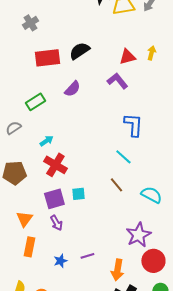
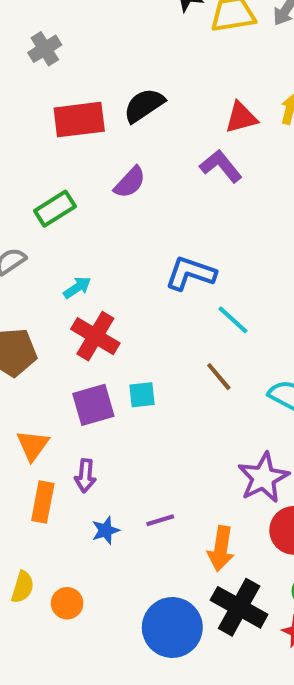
blue L-shape: (133, 125) -> (191, 273), moved, turned -75
purple arrow: (56, 223) -> (85, 476), moved, turned 35

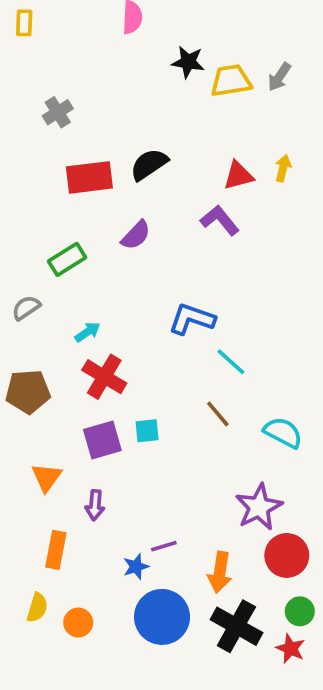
orange rectangle: (43, 502) -> (56, 550), moved
blue star: (106, 530) -> (136, 567), moved
blue circle: (172, 627) -> (162, 617), moved

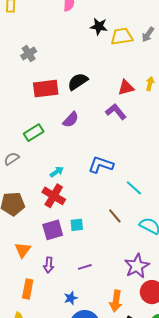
cyan arrow: (88, 332) -> (57, 172), moved
cyan line: (231, 362) -> (134, 188), moved
purple line: (164, 546) -> (85, 267), moved

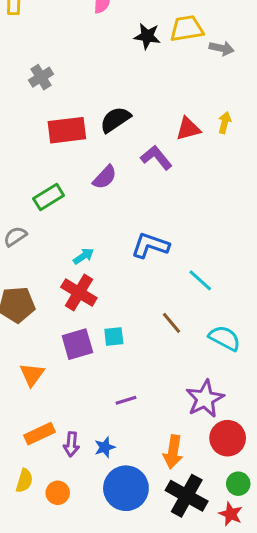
gray arrow: (148, 34) -> (222, 48), turned -112
yellow trapezoid: (122, 36) -> (187, 29), moved
purple L-shape: (116, 112) -> (156, 158), moved
purple arrow: (49, 265) -> (71, 444), moved
orange rectangle: (28, 289) -> (39, 434), turned 54

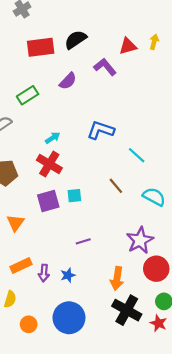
blue circle: (126, 488) -> (69, 318), moved
orange circle: (58, 493) -> (29, 324), moved

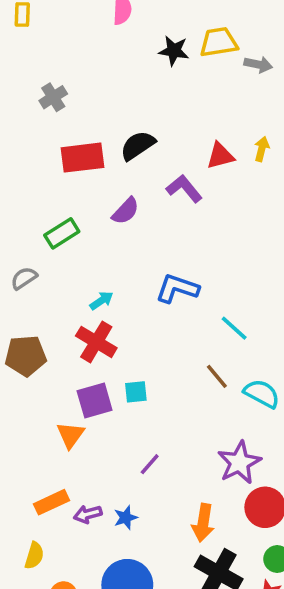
brown line: (116, 186) -> (217, 376), moved
orange triangle: (16, 223) -> (70, 435), moved
purple line: (83, 241) -> (150, 464), turned -32
purple arrow: (44, 273) -> (88, 514), turned 70

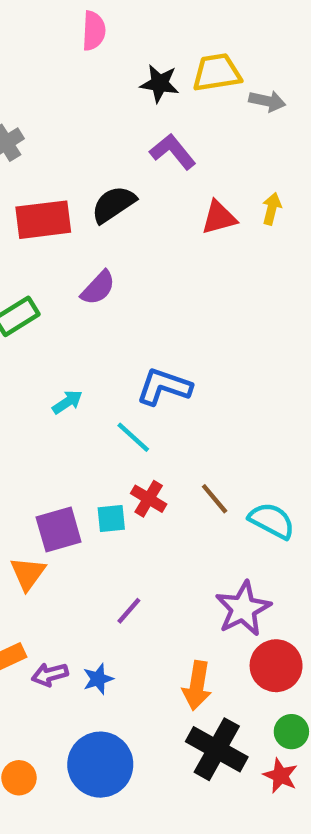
purple L-shape: (184, 189) -> (173, 152), moved
cyan line: (234, 328) -> (133, 437), moved
red cross: (96, 342) -> (149, 499), moved, size x0.7

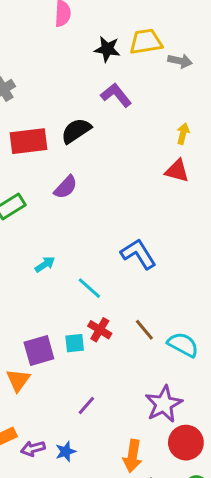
red triangle: (219, 218) -> (177, 171), moved, turned 30
blue L-shape: (164, 387) -> (138, 254), moved, turned 39

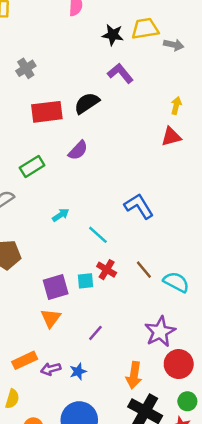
red triangle: (177, 171) -> (171, 137), turned -30
orange triangle: (18, 380) -> (51, 318), moved

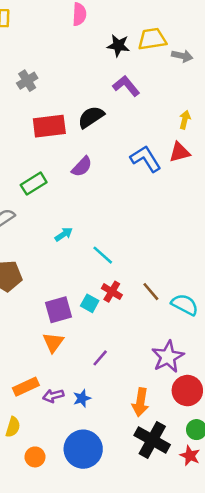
blue L-shape: (139, 206) -> (146, 159), moved
cyan square: (85, 281) -> (90, 303), turned 35

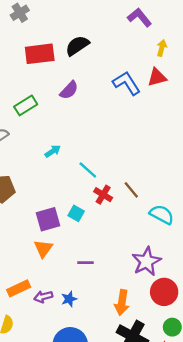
purple L-shape: (126, 86) -> (139, 17), moved
red cross: (112, 292) -> (103, 195), moved
brown line: (151, 292) -> (131, 190), moved
purple line: (100, 358) -> (85, 263), turned 49

